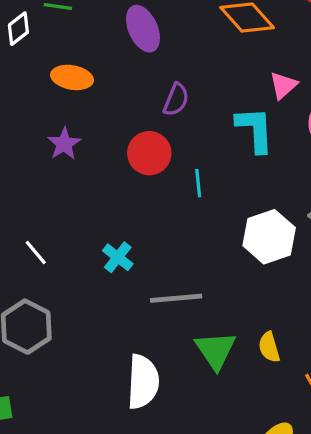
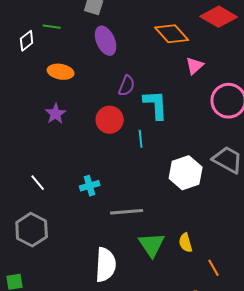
pink triangle: (283, 85) -> (195, 66), moved
cyan L-shape: (255, 130) -> (156, 105), moved
cyan cross: (118, 257) -> (90, 186), turned 36

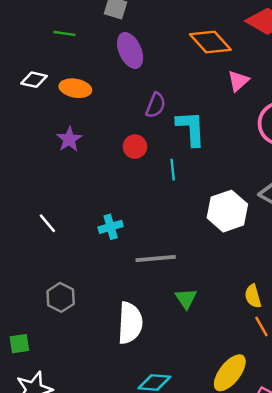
white diamond: (27, 41) -> (34, 80), moved, turned 50
red circle: (110, 120) -> (135, 147), size x0.7
gray hexagon: (32, 230) -> (61, 297), moved, size x0.7
yellow semicircle: (186, 243) -> (253, 296), moved
green triangle: (152, 245) -> (186, 299), size x0.7

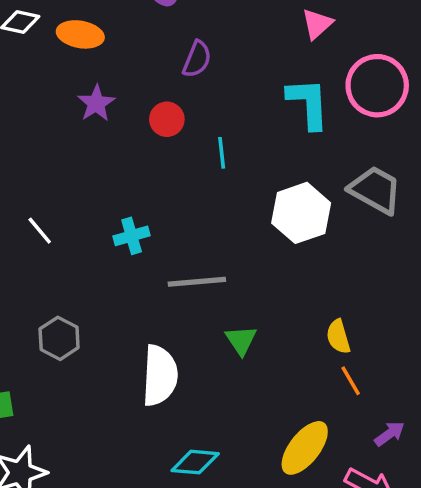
cyan L-shape: (191, 128) -> (308, 103), moved
purple star: (69, 139) -> (96, 103), moved

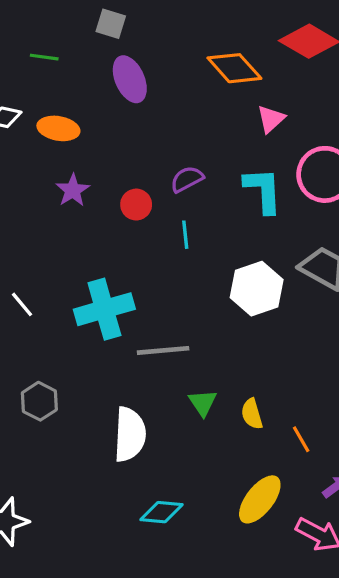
purple semicircle: (197, 59) -> (187, 179), moved, turned -140
cyan cross: (132, 236) -> (104, 309), size x1.8
yellow semicircle: (338, 337) -> (252, 414), moved

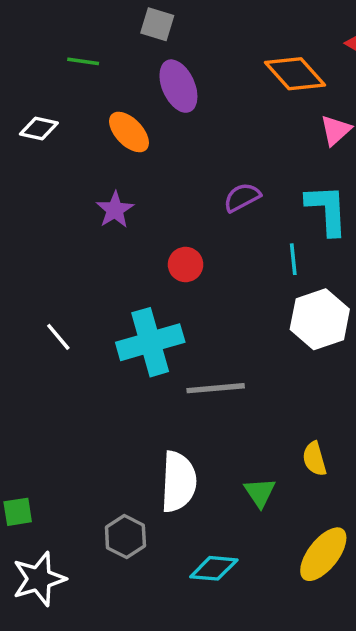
orange ellipse: (58, 128) -> (129, 132), moved, turned 36
red circle: (136, 205) -> (186, 265), moved
cyan line: (185, 235) -> (293, 259), moved
gray hexagon: (39, 401) -> (125, 537), moved
green triangle: (203, 403) -> (260, 492), moved

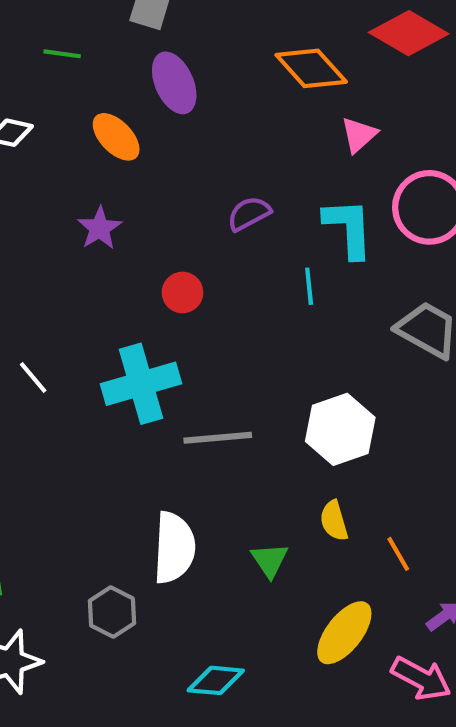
white hexagon: (320, 319) -> (340, 429), moved
cyan diamond: (214, 568) -> (216, 680), moved

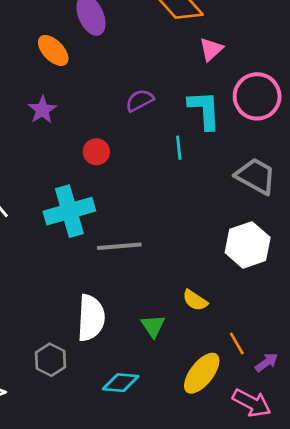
white hexagon: (340, 429) -> (248, 245), moved
yellow semicircle: (334, 521) -> (195, 300), turned -40
orange line: (398, 554) -> (237, 343), moved
cyan diamond: (216, 680) -> (121, 383), moved

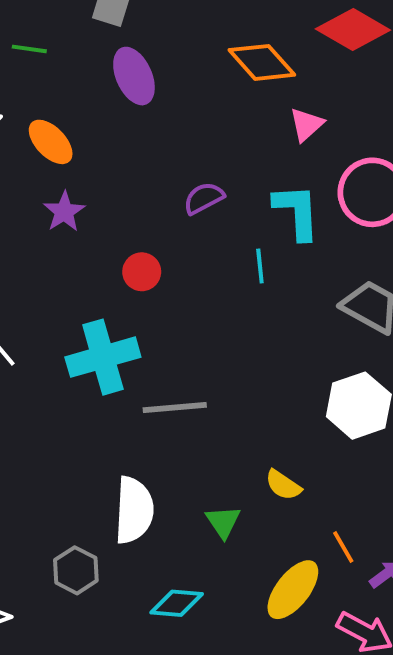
orange ellipse: (53, 50) -> (51, 142), moved

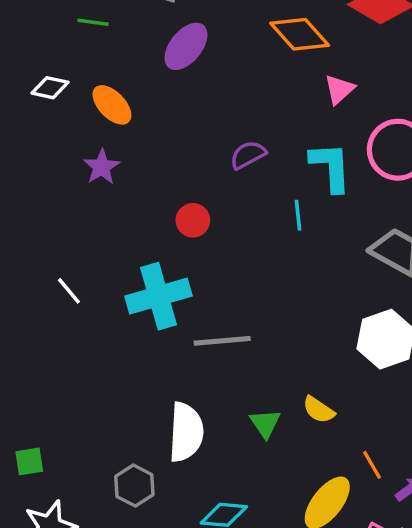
purple ellipse: (134, 76) -> (186, 46), turned 63
purple star: (64, 212) -> (102, 167), moved
green triangle: (223, 522) -> (265, 424), moved

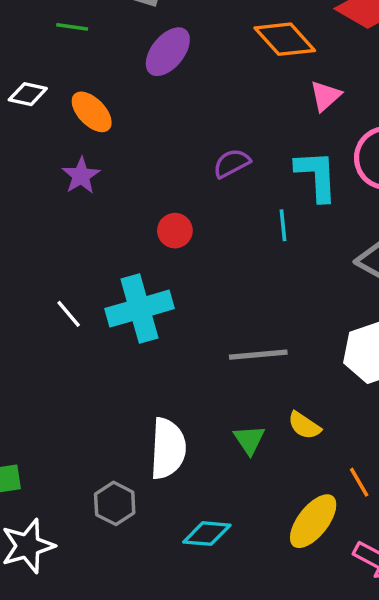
white line: (69, 291) -> (69, 314), moved
gray line: (222, 341) -> (258, 355), moved

